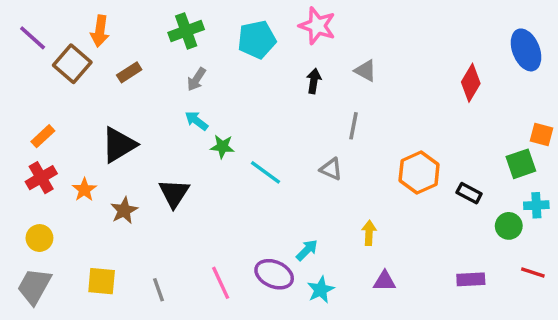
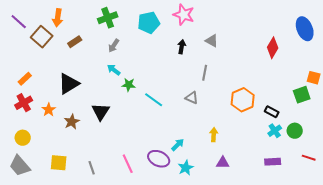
cyan cross: (536, 205) -> (275, 131), moved, turned -32
gray trapezoid: (34, 286) -> (20, 166), turned -70

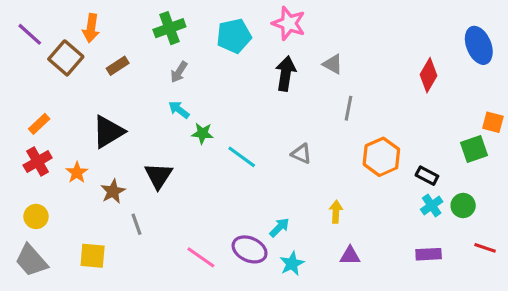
black arrow: (182, 47) -> (286, 74), size x1.5
gray line: (205, 73) -> (348, 108), moved
pink line: (128, 164) -> (201, 257), turned -30
gray line: (92, 168) -> (136, 224), moved

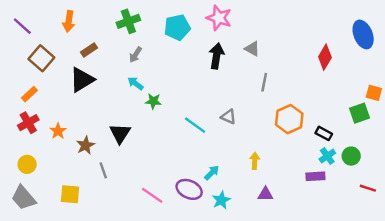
brown square: (66, 58) -> (41, 58), moved
black triangle: (108, 132) -> (82, 80), moved
cyan line: (242, 157) -> (195, 125), moved
purple rectangle: (429, 254) -> (315, 176), moved

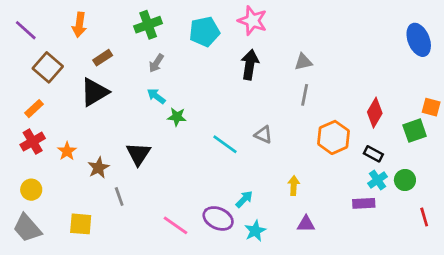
gray triangle: (252, 49) -> (303, 62), moved, turned -42
red diamond: (325, 57) -> (375, 113), moved
red line: (368, 188) -> (424, 217), turned 56

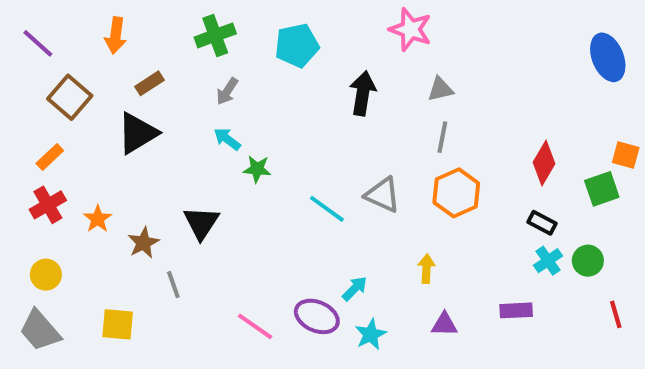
pink star: (252, 21) -> (410, 29), moved
gray triangle: (263, 135) -> (383, 195), size x1.4
orange hexagon: (334, 137) -> (456, 193), moved
purple rectangle: (364, 203) -> (516, 310), moved

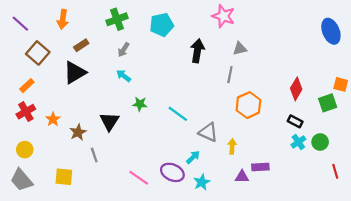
gray line: (442, 137) -> (230, 75), moved
green star: (257, 169) -> (140, 104), moved
gray triangle: (383, 195) -> (208, 132), moved
purple rectangle: (516, 310) -> (260, 167), moved

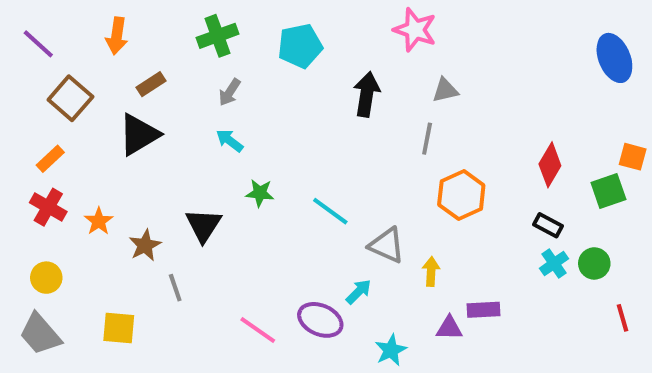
red cross: (26, 112) -> (48, 207), turned -30
cyan star: (202, 182) -> (391, 350), moved

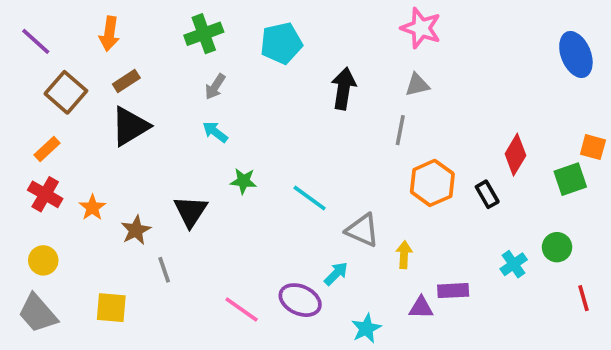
pink star: (415, 30) -> (421, 28), moved
brown rectangle: (151, 84) -> (126, 81), moved
black rectangle: (548, 225) -> (487, 194), moved, turned 32
cyan cross: (554, 263) -> (514, 264), moved

